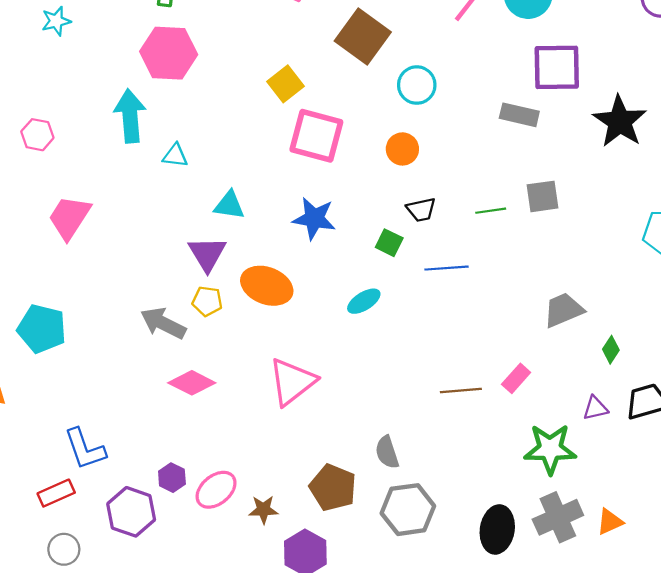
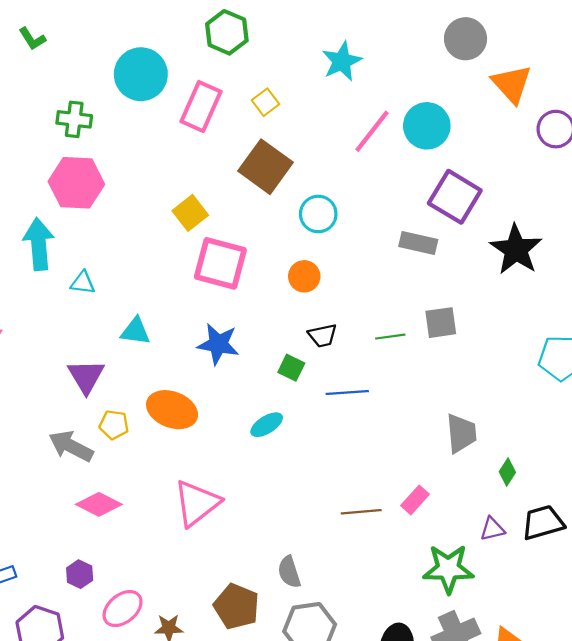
purple square: (557, 67) -> (455, 197), turned 32
purple triangle: (207, 254) -> (86, 376), moved
gray trapezoid: (563, 310) -> (461, 433), turned 108
purple hexagon: (172, 478) -> (80, 574), moved

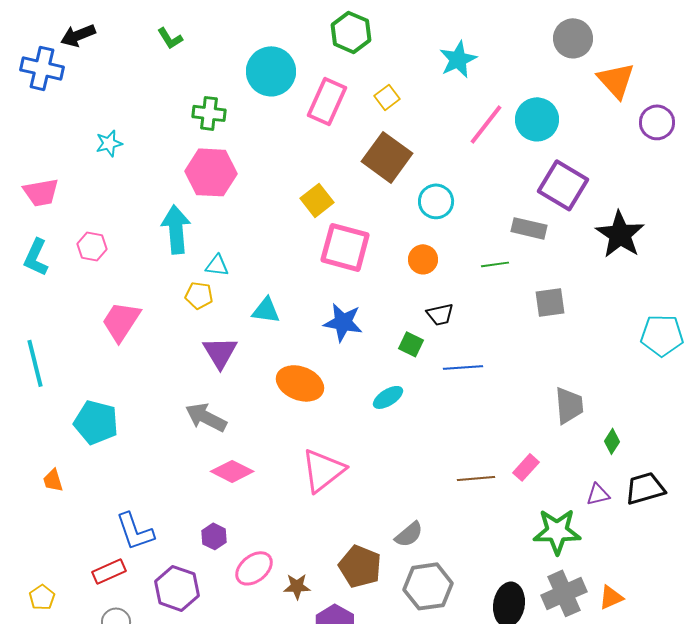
green line: (390, 337) -> (495, 264), moved
yellow pentagon: (114, 425) -> (199, 295), moved
gray semicircle: (289, 572) -> (409, 534), turned -112

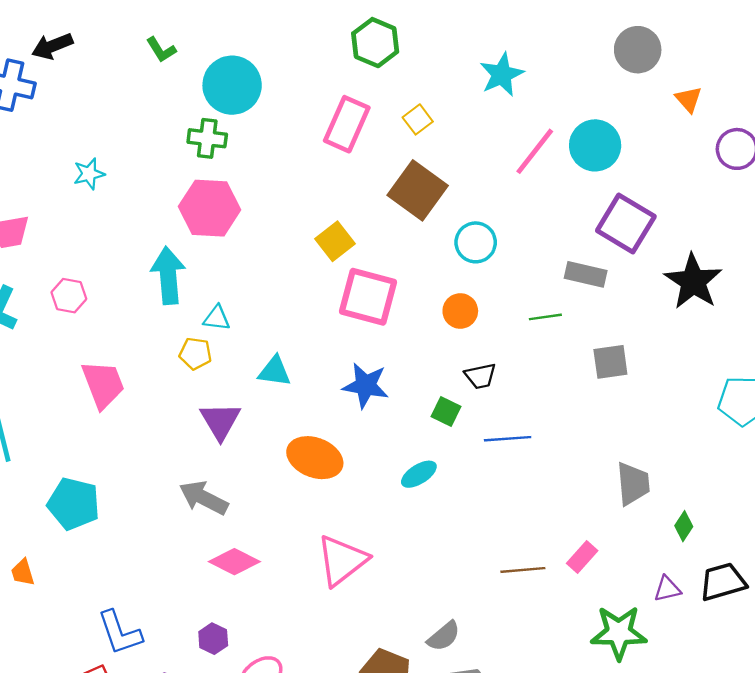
cyan circle: (271, 71) -> (232, 85), moved
orange triangle: (616, 80) -> (688, 99), size x0.6
pink trapezoid: (121, 321) -> (103, 384), turned 126

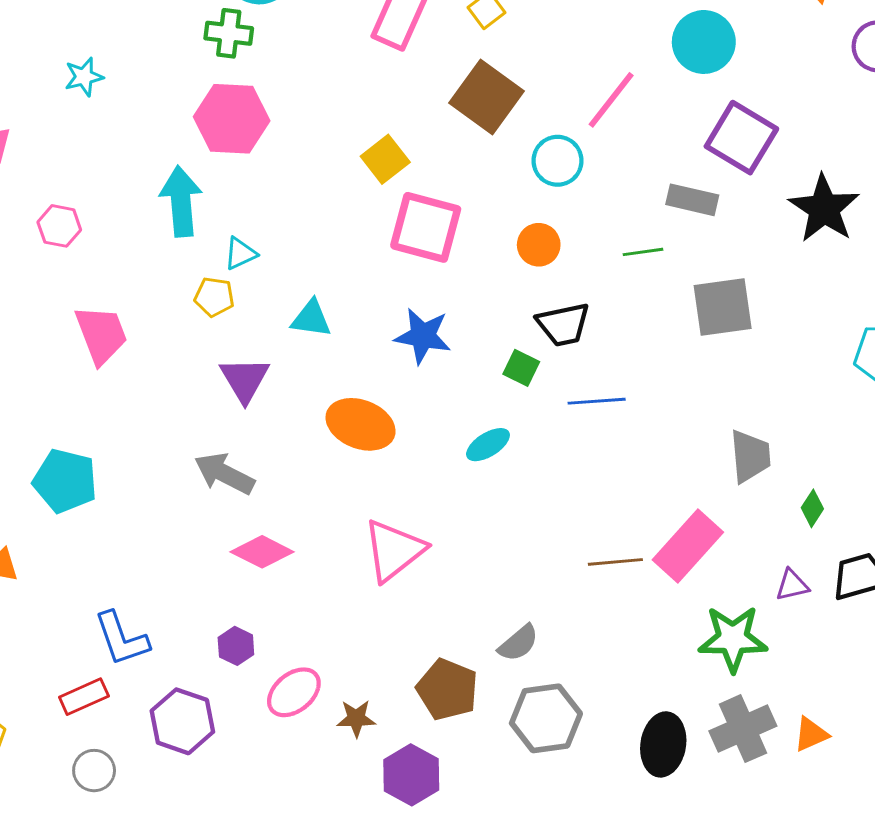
pink line: (535, 151) -> (611, 100), moved
cyan triangle: (217, 318) -> (240, 253), turned -32
gray square: (610, 362) -> (723, 307), size x1.4
black trapezoid: (480, 376) -> (563, 324), size x1.4
pink rectangle: (582, 557) -> (688, 546), size x1.8

